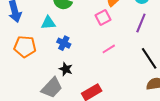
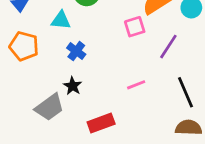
purple line: (141, 23) -> (168, 47), moved
pink line: (109, 49) -> (136, 85), moved

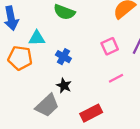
cyan triangle: (61, 20) -> (37, 38), moved
pink square: (135, 27) -> (110, 46), moved

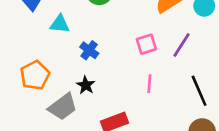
orange pentagon: (20, 58) -> (35, 75), moved, turned 30
pink line: (116, 78) -> (149, 84), turned -64

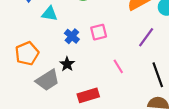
pink square: (146, 44) -> (99, 32), moved
pink line: (149, 84) -> (118, 66), turned -40

